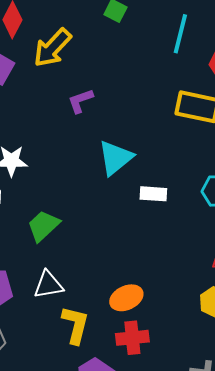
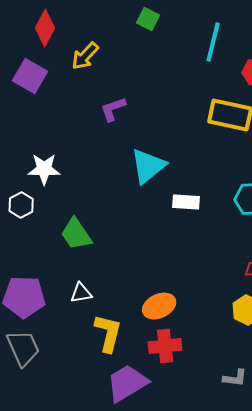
yellow arrow: (52, 48) -> (85, 56), size x0.7
green trapezoid: (43, 226) -> (76, 234), turned -81
white triangle: (48, 285) -> (81, 293), size x0.7

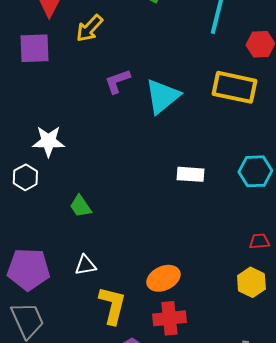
purple square: (30, 76) -> (34, 48), turned -32
cyan triangle: (148, 166) -> (162, 96), moved
green trapezoid: (76, 234) -> (80, 206), size x0.7

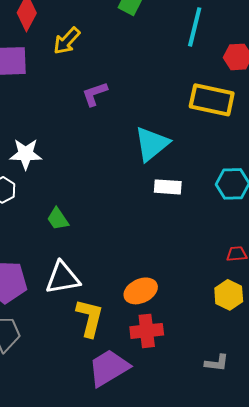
cyan triangle: (162, 96) -> (152, 144), moved
white triangle: (85, 265) -> (63, 278), size x1.6

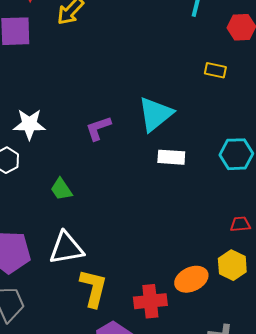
purple L-shape: (95, 94) -> (98, 128), moved
yellow rectangle: (212, 100) -> (215, 70), size x0.5
orange ellipse: (141, 291) -> (191, 279), moved

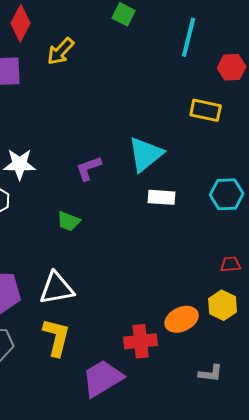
yellow rectangle: (215, 70) -> (206, 110), size x1.4
green trapezoid: (61, 189) -> (69, 221), moved, turned -35
yellow L-shape: (93, 288) -> (57, 337), moved

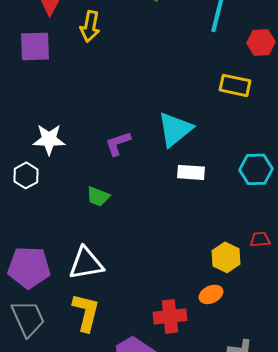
yellow arrow: (61, 51) -> (90, 26), turned -32
yellow hexagon: (223, 305) -> (226, 257), moved
orange ellipse: (182, 319) -> (211, 294), size x0.7

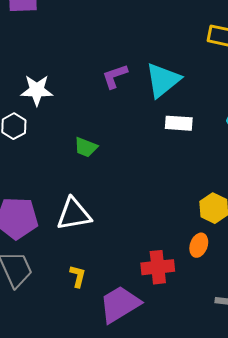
purple L-shape: (118, 143) -> (115, 76), moved
orange ellipse: (211, 294) -> (199, 245), turned -45
yellow L-shape: (86, 312) -> (78, 276), moved, size x0.6

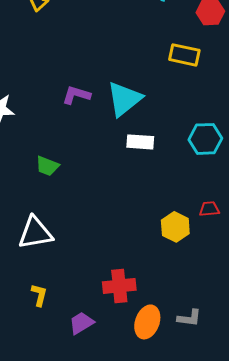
purple L-shape: (115, 76) -> (76, 95), turned 36
orange ellipse: (199, 245) -> (147, 322), moved, size x1.4
purple trapezoid: (120, 304) -> (81, 323), size x0.6

